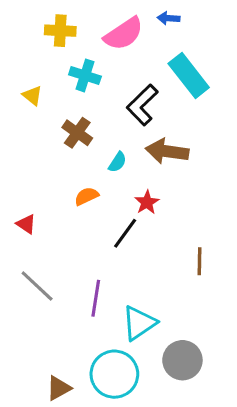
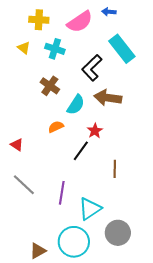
yellow triangle: (32, 96) -> (24, 48), moved
cyan semicircle: (117, 162) -> (76, 105), size x1.5
brown line: (199, 261) -> (115, 169), moved

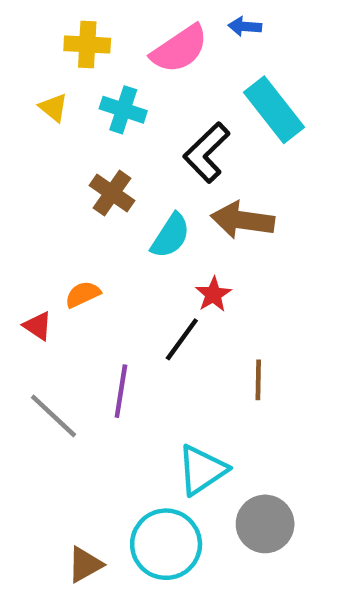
orange semicircle: (56, 127) -> (83, 294), moved
purple line: (62, 193) -> (121, 391), moved

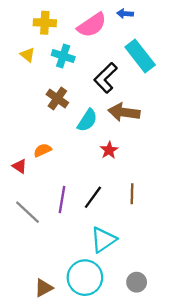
black line: (182, 339) -> (93, 197), moved
gray circle: (265, 524) -> (137, 282), moved, size x0.7

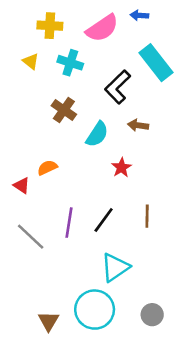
brown arrow: (124, 112) -> (138, 125), size x0.6
brown triangle: (44, 288) -> (49, 321), turned -30

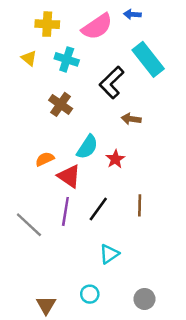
cyan semicircle: (97, 134) -> (87, 147), moved
red triangle: (22, 185) -> (69, 176), moved, size x1.5
cyan triangle: (115, 267) -> (109, 254), size x0.7
cyan circle: (95, 310) -> (90, 294), size x0.5

